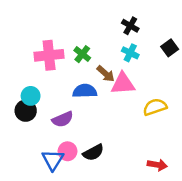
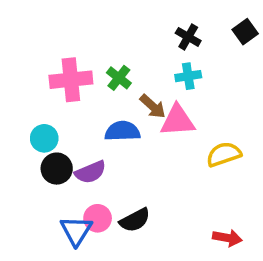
black square: (170, 48) -> (245, 32), moved
cyan cross: (130, 53) -> (188, 76), turned -35
black circle: (26, 111) -> (57, 169), moved

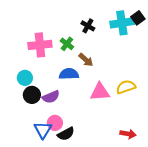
black cross: (188, 37) -> (88, 26), moved
cyan cross: (188, 76) -> (122, 23), moved, size x1.6
pink triangle: (178, 121) -> (100, 92), moved
black semicircle: (135, 220) -> (66, 134), moved

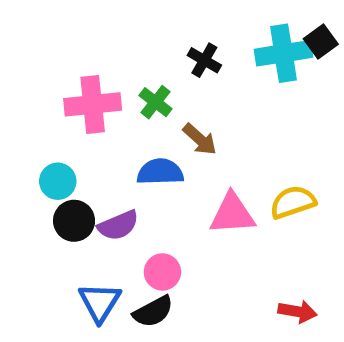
pink circle: (55, 123) -> (162, 272), moved

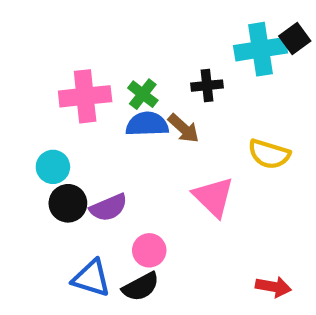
black cross: (204, 60) -> (207, 86), moved, turned -36
blue semicircle: (160, 172) -> (147, 124), moved
yellow semicircle: (293, 202) -> (269, 154), moved, turned -144
pink triangle: (232, 214) -> (213, 197), turned 48
blue triangle: (100, 302) -> (91, 278), turned -45

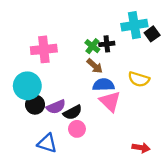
black square: (295, 39) -> (152, 34), moved
green cross: (143, 94) -> (92, 46), moved
blue semicircle: (147, 124) -> (103, 85), moved
cyan circle: (53, 167) -> (27, 86), size x1.6
black semicircle: (141, 287) -> (73, 112), moved

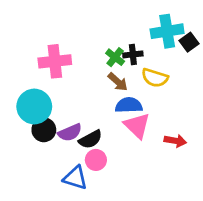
yellow semicircle: (139, 79) -> (155, 78), moved
blue triangle: (47, 143) -> (75, 178), moved
red arrow: (141, 148) -> (175, 141), moved

